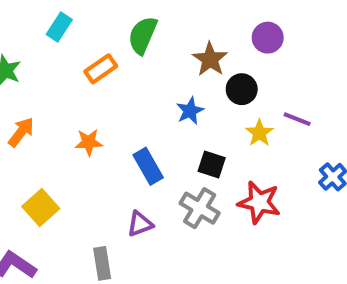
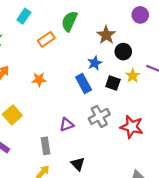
purple circle: (268, 38) -> (140, 15), moved
black square: (212, 164) -> (113, 83), moved
blue rectangle: (148, 166) -> (84, 84), moved
red star: (259, 202) -> (132, 127), moved
gray cross: (200, 208) -> (99, 116), turned 30

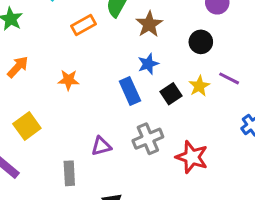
brown star: (106, 35) -> (149, 24), moved
black circle: (123, 52) -> (201, 42), moved
black square: (113, 83) -> (171, 94), turned 32

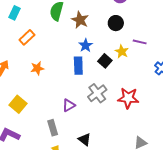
orange rectangle: (83, 25) -> (27, 37), moved
blue rectangle: (130, 91) -> (78, 66), turned 36

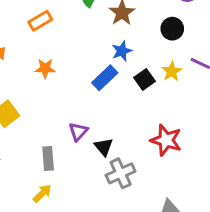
blue rectangle: (78, 66) -> (105, 78), turned 36
gray cross: (97, 93) -> (121, 173), moved
purple triangle: (69, 105) -> (78, 132), turned -32
black triangle: (84, 139) -> (104, 147), moved

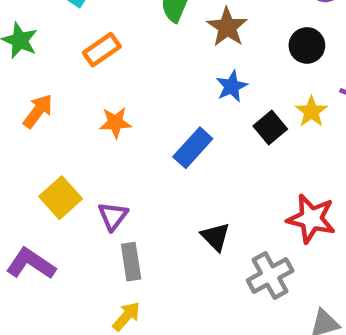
blue rectangle: (105, 78) -> (193, 148), moved
purple triangle: (78, 132) -> (113, 216), moved
gray cross: (121, 173) -> (270, 276), moved

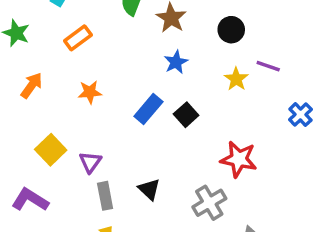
black square: (270, 127) -> (186, 115), moved
black triangle: (215, 237) -> (149, 189), moved

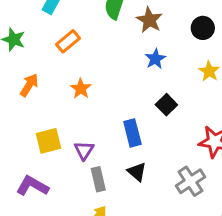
orange star: (90, 92) -> (81, 89), turned -30
blue rectangle: (148, 109) -> (132, 133), moved, turned -52
yellow square: (51, 150) -> (49, 141), turned 32

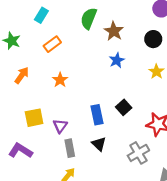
black square: (166, 105) -> (124, 107), moved

